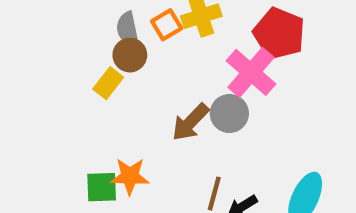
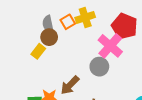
brown arrow: (190, 122) -> (70, 85), moved

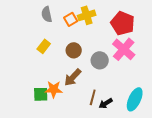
gray semicircle: (48, 24) -> (47, 14), moved
brown circle: (49, 37) -> (74, 50), moved
pink cross: (110, 46) -> (124, 49), moved

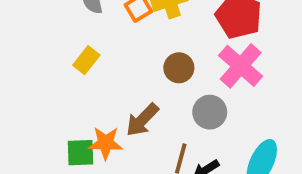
brown circle: (74, 50) -> (179, 68), moved
gray circle: (100, 60) -> (210, 112), moved

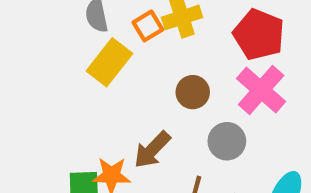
yellow rectangle: (86, 60) -> (109, 62), moved, size x1.5

